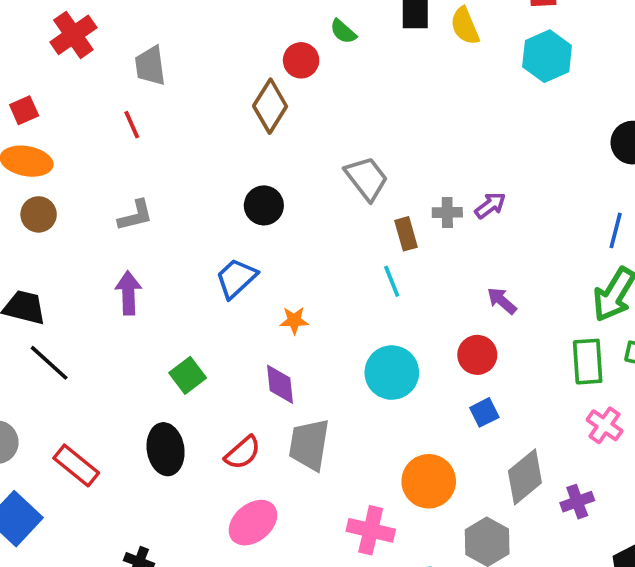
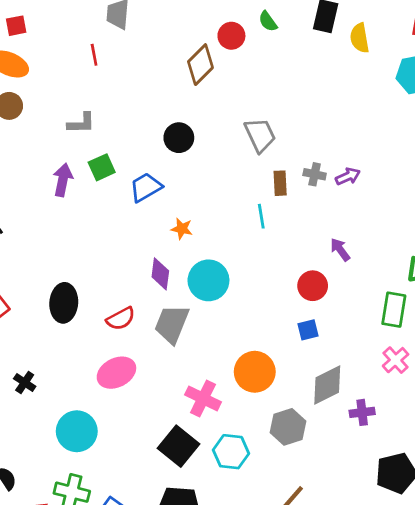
cyan circle: (392, 373) -> (208, 280), moved
green square: (188, 375) -> (102, 167), moved

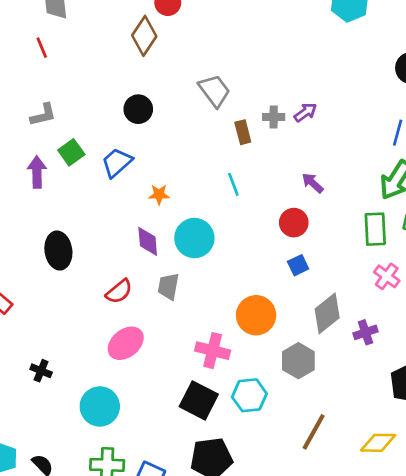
cyan line: (261, 216) -> (233, 184), moved
black ellipse: (64, 303) -> (58, 251), moved
gray trapezoid: (172, 324) -> (168, 286), size x0.7

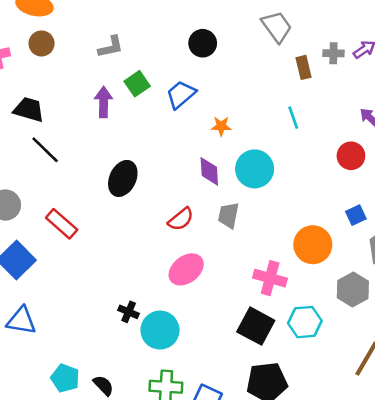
black ellipse: (58, 251) -> (123, 178), turned 32
blue square: (298, 265) -> (356, 215), moved
black cross: (41, 371) -> (129, 312), moved

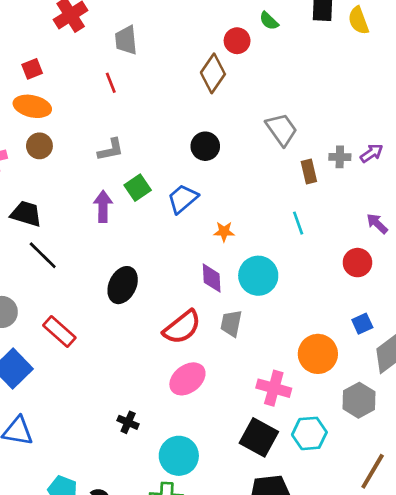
red semicircle: (181, 219) -> (182, 327), size x1.4
cyan circle: (160, 330) -> (179, 456), moved

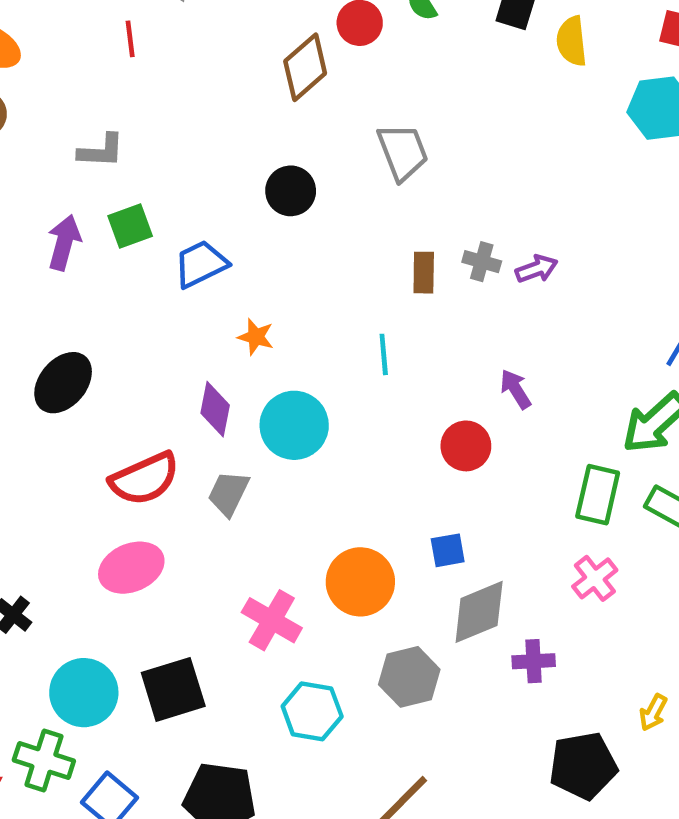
gray trapezoid: (281, 129) -> (403, 152), moved
black circle: (205, 146) -> (291, 191), moved
black square: (259, 437) -> (173, 689), moved, turned 30

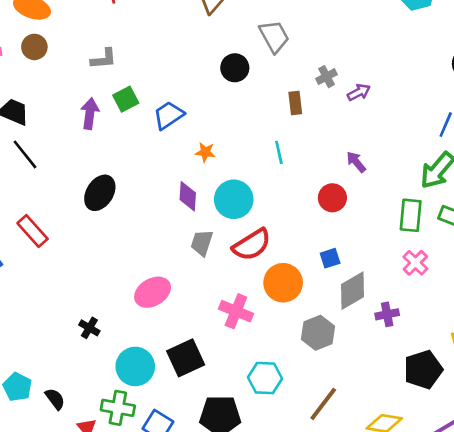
black circle: (291, 191) -> (235, 68), moved
gray cross: (482, 262) -> (327, 77), moved, turned -36
red semicircle: (145, 479) -> (252, 245), moved
cyan hexagon: (312, 711) -> (265, 378), moved

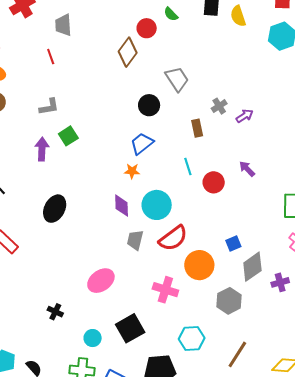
blue trapezoid: (169, 115) -> (142, 144), moved
red circle: (332, 198) -> (214, 182), moved
cyan circle: (135, 366) -> (93, 338), size x0.6

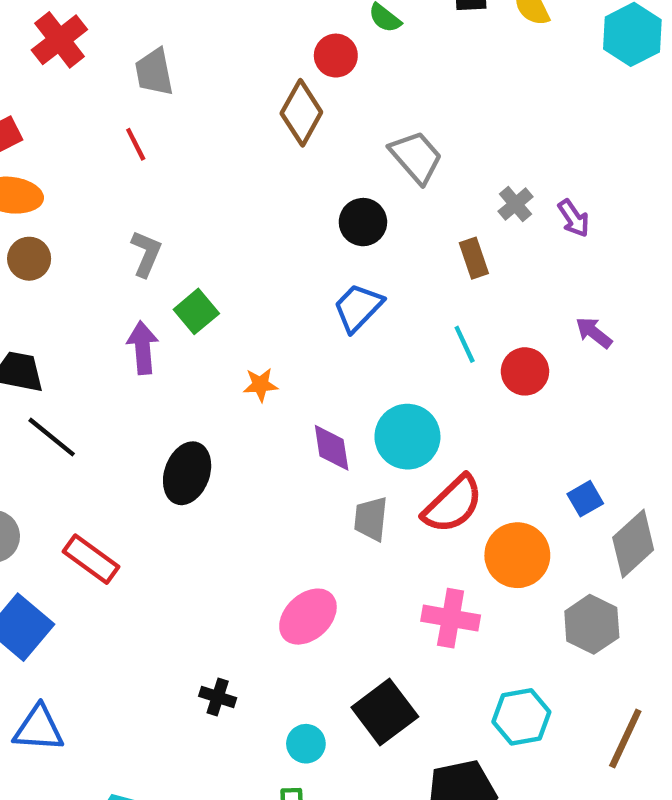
gray L-shape: (49, 107) -> (146, 254), turned -50
purple arrow: (245, 116) -> (574, 218), turned 96
orange star: (132, 171) -> (260, 385), moved

